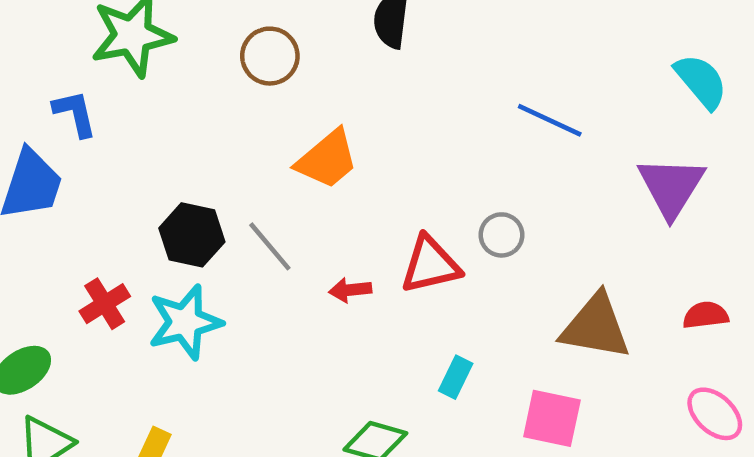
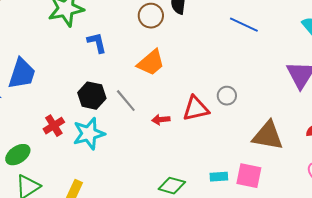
brown circle: (270, 56) -> (151, 16), moved
blue L-shape: (75, 113) -> (97, 43), moved
blue line: (550, 120) -> (244, 25), moved
cyan rectangle: (456, 377) -> (219, 177), moved, turned 60

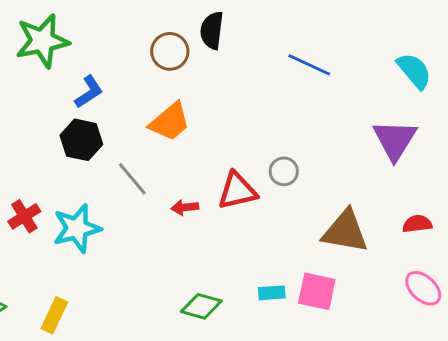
blue L-shape: (97, 43) -> (89, 92), turned 70
black hexagon: (92, 96) -> (81, 140), moved

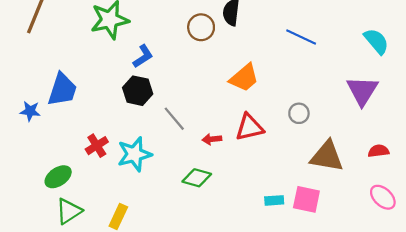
orange trapezoid: (170, 122) -> (244, 78), moved
gray circle: (284, 171) -> (299, 113), moved
green diamond: (201, 306) -> (197, 178), moved

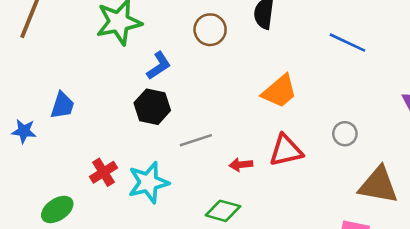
brown circle: (201, 27) -> (210, 30), moved
blue trapezoid: (62, 90) -> (62, 105), size x0.7
gray line: (174, 119) -> (196, 140), turned -68

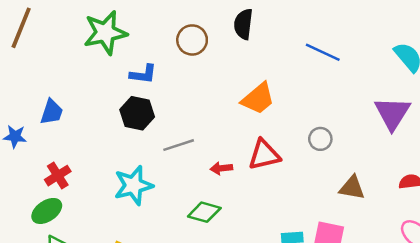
blue L-shape: (159, 66) -> (143, 74), turned 40
red cross: (103, 172) -> (58, 176), moved
brown triangle: (378, 185) -> (352, 188), size x0.7

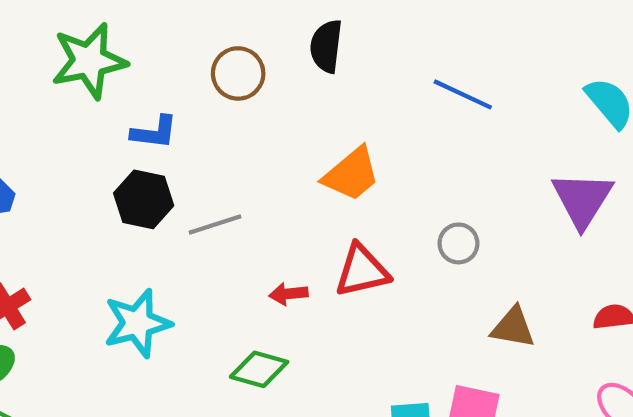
gray line: (179, 145) -> (215, 225), moved

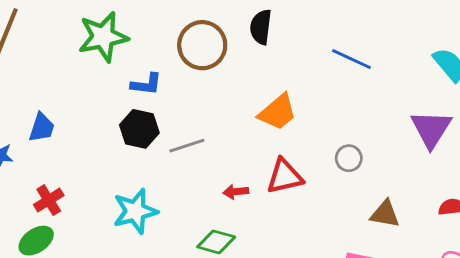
brown circle: (238, 73) -> (202, 45), size x1.4

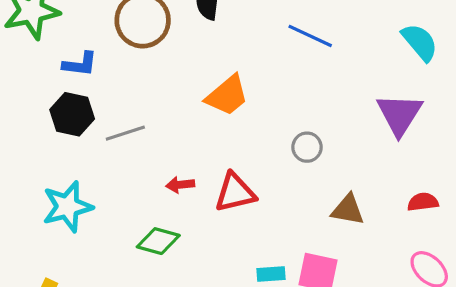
red triangle: (285, 176) -> (235, 193), moved

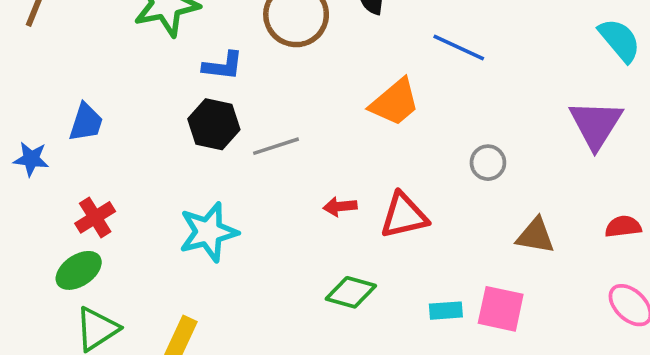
blue line: (310, 36) -> (459, 47), moved
green diamond: (158, 241) -> (351, 292), moved

